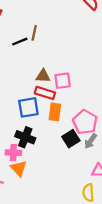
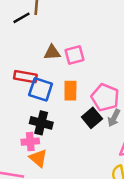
red rectangle: (45, 93) -> (25, 77), moved
blue square: (28, 107) -> (41, 89), turned 35

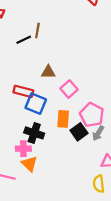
pink square: (75, 55) -> (69, 89), moved, turned -30
orange rectangle: (70, 91) -> (63, 119), moved

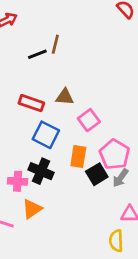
red rectangle: (23, 91) -> (31, 103), moved
pink cross: (23, 149) -> (18, 181), moved
orange triangle: (29, 164) -> (32, 209), turned 36

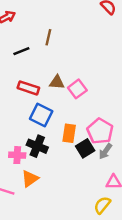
black line: (37, 54) -> (21, 51), moved
pink square: (89, 120) -> (77, 89), moved
yellow semicircle: (116, 241) -> (102, 205), turned 42

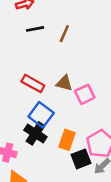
black line: (21, 51) -> (35, 29), moved
black cross: (37, 146) -> (35, 133), moved

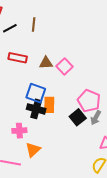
red rectangle: (33, 83) -> (18, 58), moved
orange rectangle: (67, 140) -> (49, 105), moved

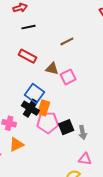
brown line: (34, 25) -> (67, 41), moved, turned 40
pink pentagon: (89, 101) -> (48, 123), moved, turned 30
gray arrow: (96, 118) -> (83, 132), turned -56

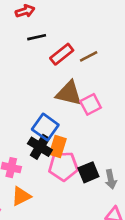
red rectangle: (28, 56) -> (62, 54), moved, turned -66
brown triangle: (52, 69) -> (69, 93), size x1.5

